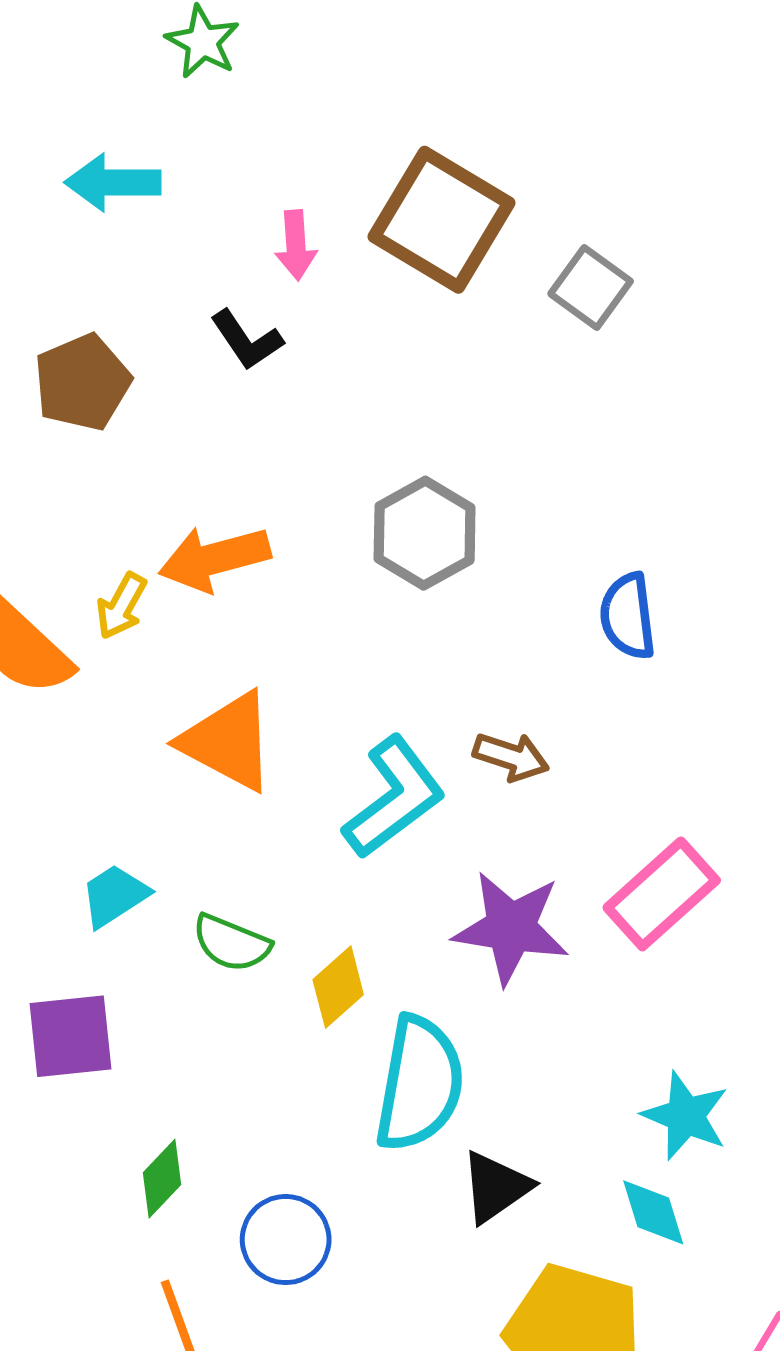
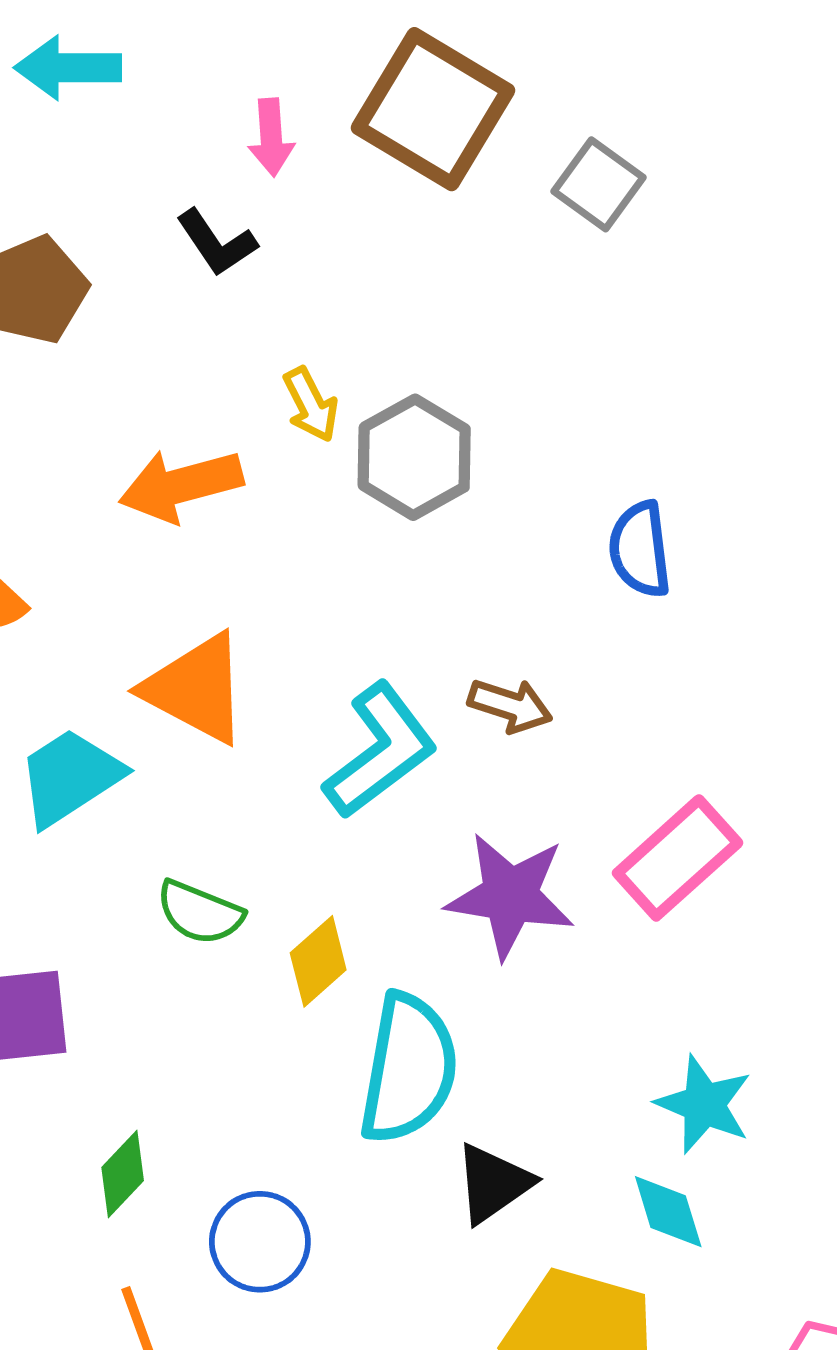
yellow arrow: (121, 606) -> (311, 405), moved, turned -56
cyan trapezoid: (115, 896) -> (70, 777), moved, size x1.4

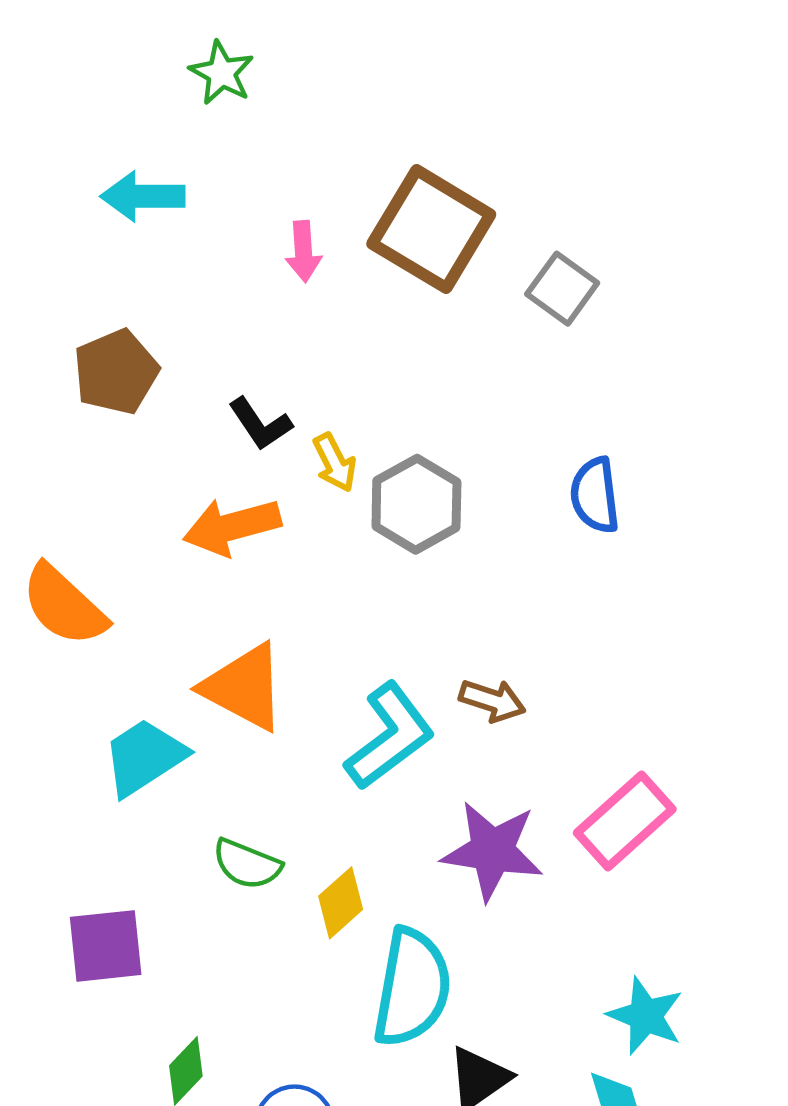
black L-shape: (217, 243) -> (260, 424), moved
blue semicircle: (640, 549) -> (595, 495), moved

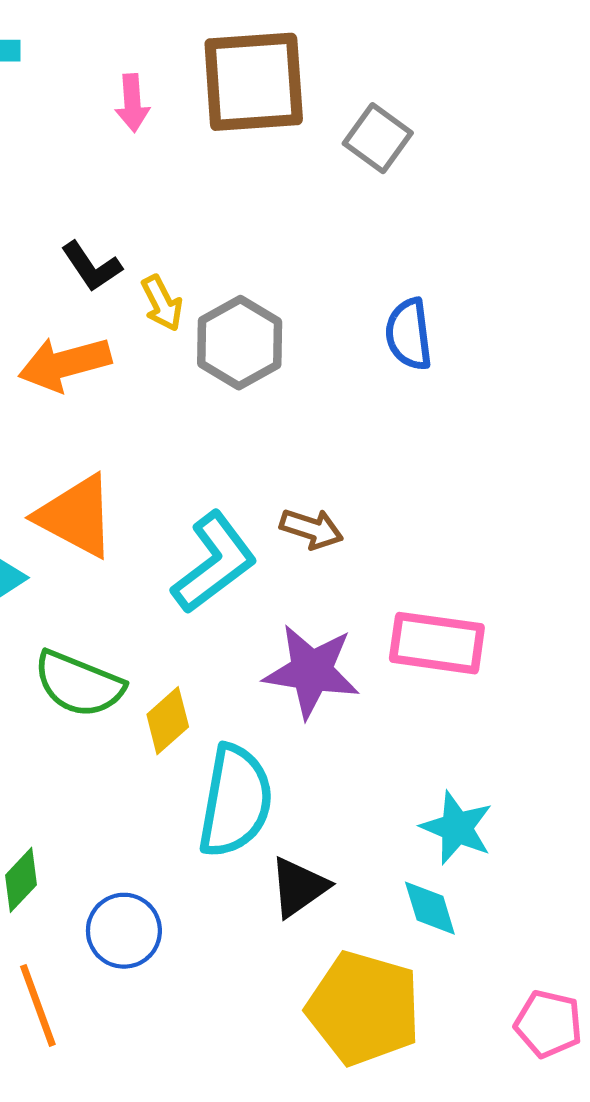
brown square: (431, 229) -> (254, 82), turned -35
pink rectangle: (625, 821) -> (437, 643), turned 50
green semicircle: (247, 864) -> (79, 684), size x1.4

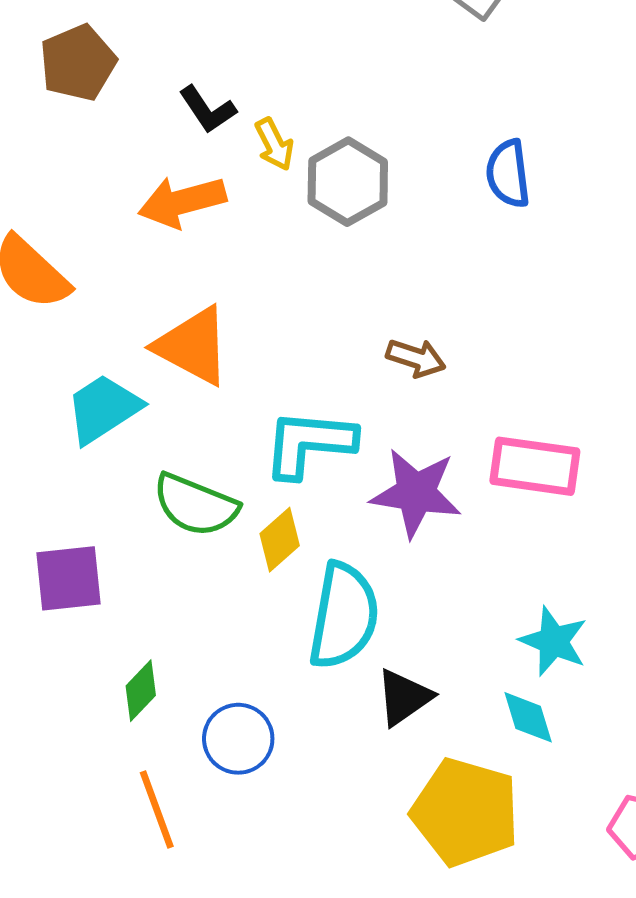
cyan L-shape: (214, 563) -> (309, 443), moved, turned -138

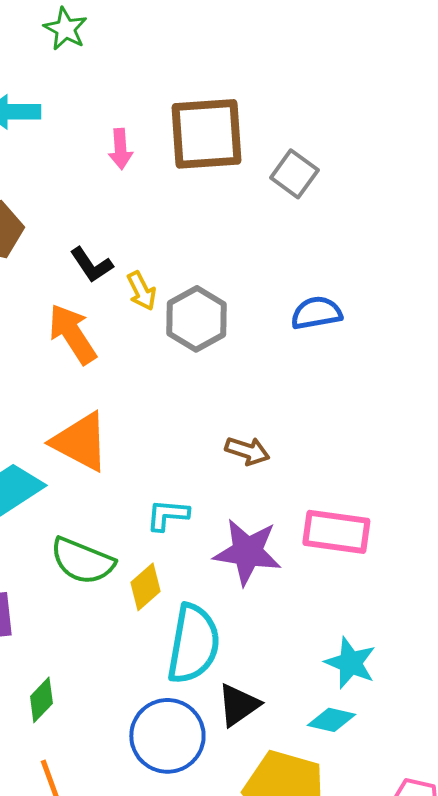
blue semicircle: (508, 174) -> (316, 313), turned 87
orange arrow: (182, 202) -> (72, 334), turned 72
cyan L-shape: (309, 443) -> (167, 515), size x0.6
cyan diamond: (528, 717) -> (331, 720), turned -60
blue circle: (238, 739) -> (167, 736), moved, size x1.4

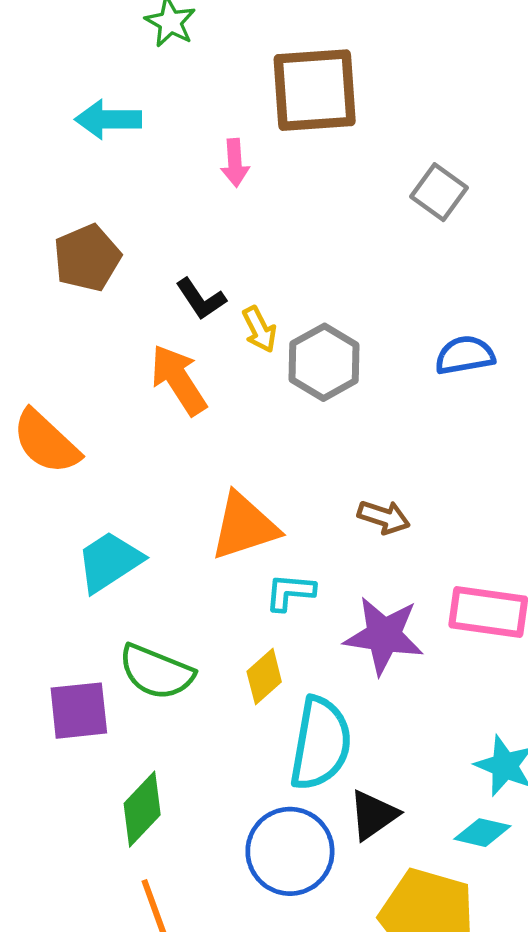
brown square: (206, 134) -> (315, 90), moved
orange triangle: (80, 442) -> (244, 526), moved, turned -46
green semicircle: (82, 561) -> (156, 672), moved
green diamond: (41, 700) -> (142, 809), size x1.4

